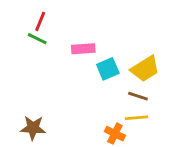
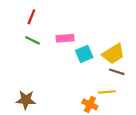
green line: (37, 39) -> (33, 40), moved
brown line: (138, 96) -> (117, 72), moved

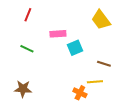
green line: (33, 40) -> (27, 49), moved
yellow trapezoid: (113, 54) -> (101, 20), moved, turned 85

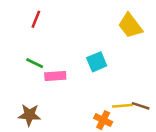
pink rectangle: (58, 34) -> (55, 76), moved
brown line: (104, 64) -> (141, 106), moved

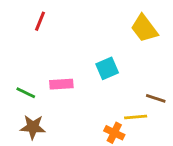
green line: (35, 63) -> (26, 93), moved
brown line: (141, 106) -> (156, 98), moved

